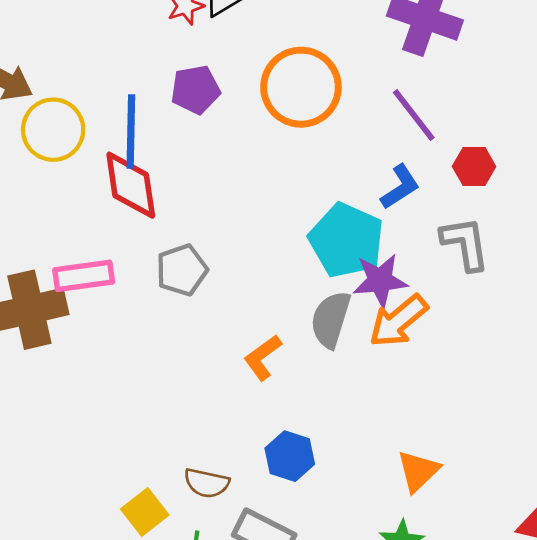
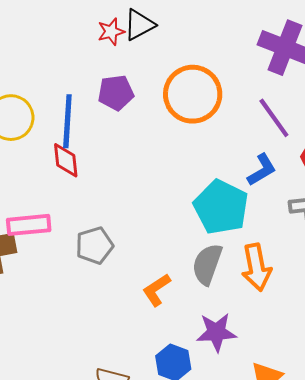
red diamond: (131, 185) -> (66, 160), size x0.7
gray pentagon: (182, 270) -> (94, 246), moved
purple star: (380, 280) -> (216, 332), moved
orange arrow: (398, 321) -> (256, 267), turned -63

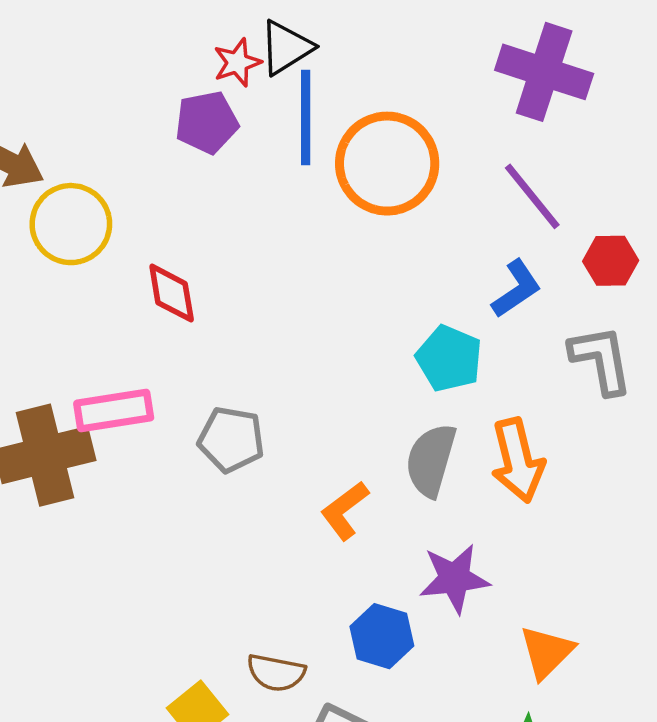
purple pentagon: (116, 93) -> (207, 122), moved
blue line: (67, 121) -> (306, 117), moved
cyan pentagon: (221, 207) -> (449, 358), size x0.7
gray pentagon: (94, 246) -> (231, 439), turned 30

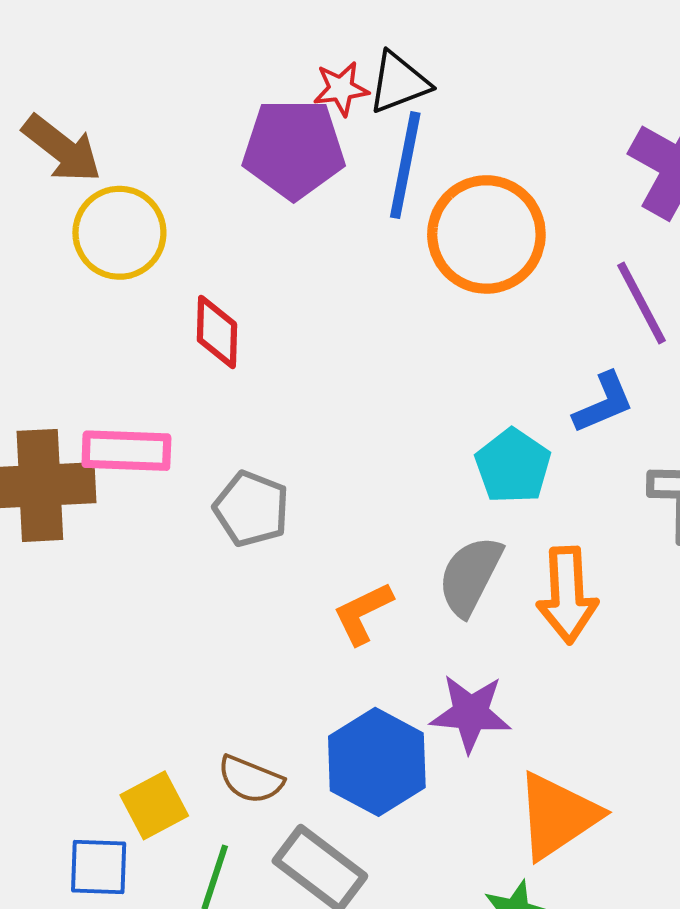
purple pentagon: (207, 122) -> (294, 149), size x1.4
blue hexagon: (382, 636) -> (377, 762), size x1.4
orange triangle: (547, 652) -> (558, 816), size x1.4

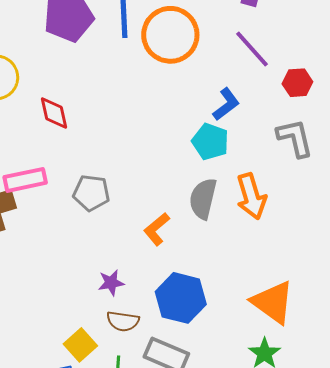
blue L-shape: (604, 403) -> (226, 104), moved
purple star: (471, 713) -> (111, 283), moved, size x0.7
orange triangle: (558, 816) -> (273, 302), turned -36

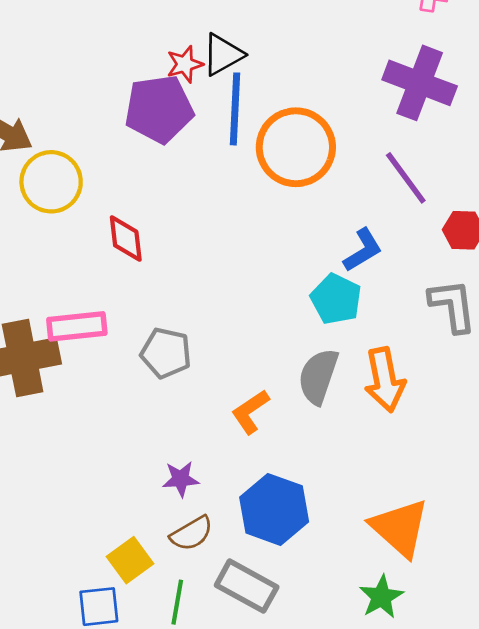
brown semicircle: (123, 321) -> (192, 533), turned -44

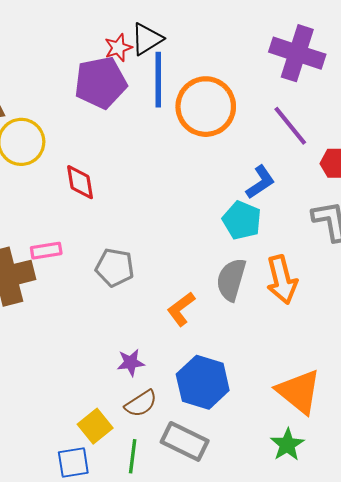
pink rectangle: (77, 326) -> (46, 251), size x0.7

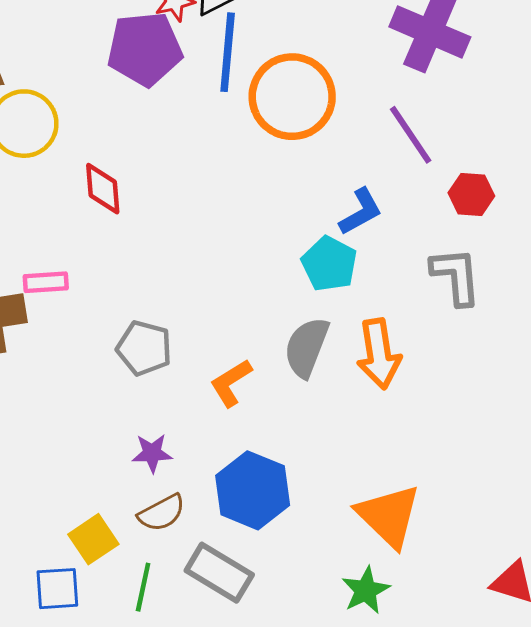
gray pentagon: (115, 268) -> (144, 348), moved

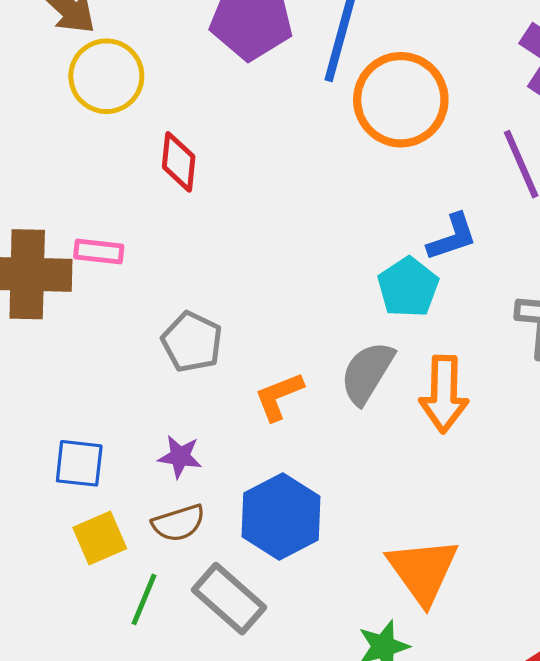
blue square: (57, 589) -> (79, 463), moved

